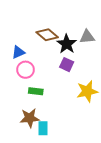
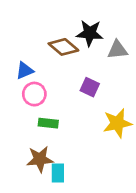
black star: (67, 44) -> (90, 33), moved, turned -30

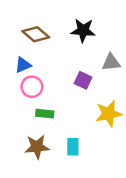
brown diamond: (63, 47) -> (36, 34), moved
gray triangle: (117, 50) -> (111, 62), moved
cyan rectangle: (58, 173) -> (73, 147), moved

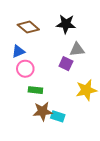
gray triangle: (111, 62) -> (77, 49), moved
brown star: (37, 147) -> (43, 111), moved
cyan rectangle: (73, 147) -> (58, 116), turned -72

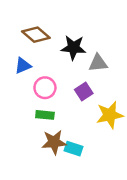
black star: (66, 24) -> (73, 48), moved
purple square: (66, 64) -> (84, 92), moved, turned 32
pink circle: (25, 69) -> (45, 88), moved

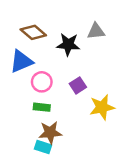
gray triangle: (98, 63) -> (96, 31), moved
blue triangle: (23, 66) -> (21, 61), size x1.5
cyan rectangle: (73, 149) -> (43, 147), moved

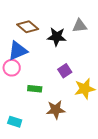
pink circle: (42, 82) -> (12, 68), moved
brown star: (50, 133) -> (56, 110), moved
cyan rectangle: (43, 147) -> (15, 122), moved

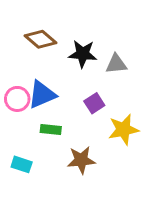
gray triangle: (80, 26) -> (116, 64), moved
blue triangle: (18, 51) -> (42, 95), moved
cyan rectangle: (15, 122) -> (22, 164), moved

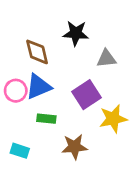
brown diamond: (40, 39) -> (37, 52), moved, turned 36
black star: (83, 54) -> (76, 33), moved
purple square: (94, 103) -> (86, 95), size x1.5

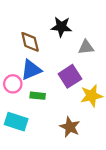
pink circle: (16, 91) -> (13, 84), moved
brown star: (74, 147) -> (70, 127), moved, turned 30
cyan rectangle: (20, 151) -> (16, 122), size x1.5

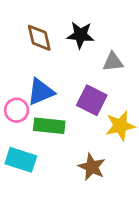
brown diamond: (30, 42) -> (39, 38), moved
purple square: (70, 76) -> (92, 100), turned -30
green rectangle: (38, 96) -> (49, 126), size x1.5

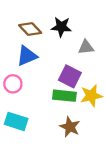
brown diamond: (39, 38) -> (30, 29), turned -30
blue triangle: (41, 92) -> (27, 56), moved
green rectangle: (49, 126) -> (64, 96), moved

